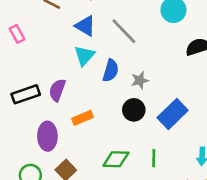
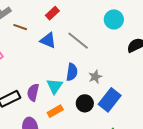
cyan triangle: (84, 56) -> (55, 86), moved
black circle: (134, 110) -> (85, 103), moved
blue rectangle: (173, 114) -> (110, 100), moved

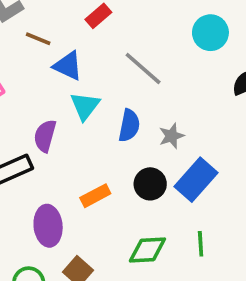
blue triangle: (48, 40) -> (68, 66), moved
cyan triangle: (55, 86) -> (85, 106), moved
purple semicircle: (33, 92) -> (45, 136), moved

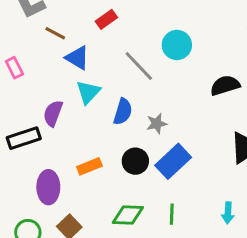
cyan circle: (210, 33) -> (177, 45), moved

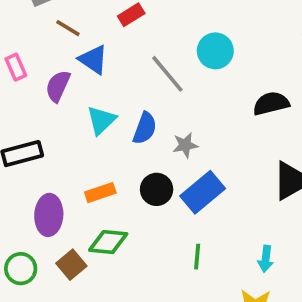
cyan triangle: (88, 92) -> (101, 120), moved
purple semicircle: (53, 113) -> (58, 86), moved
green diamond: (128, 215) -> (108, 242), moved

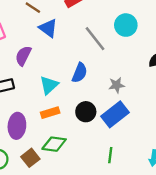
purple semicircle: (58, 86) -> (23, 56), moved
cyan triangle: (101, 120) -> (49, 85), moved
gray star: (185, 145) -> (117, 85), moved

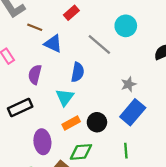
blue semicircle: (80, 73) -> (78, 72), moved
black circle: (86, 112) -> (97, 122), moved
green line: (110, 155) -> (126, 151), moved

